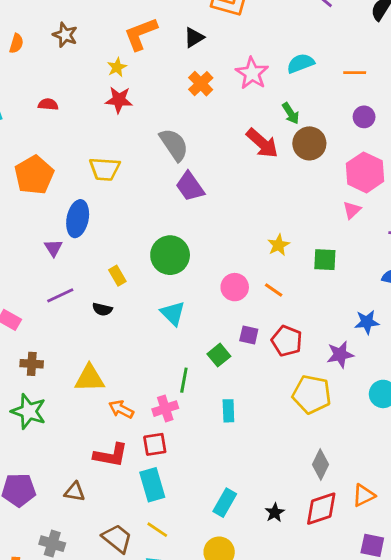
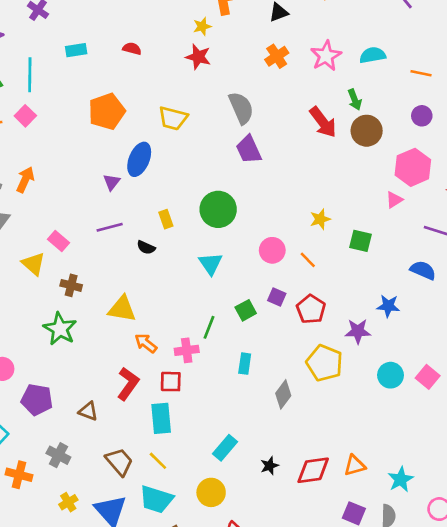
red L-shape: (111, 455) -> (128, 384), turned -76
gray diamond: (321, 464) -> (283, 394), moved

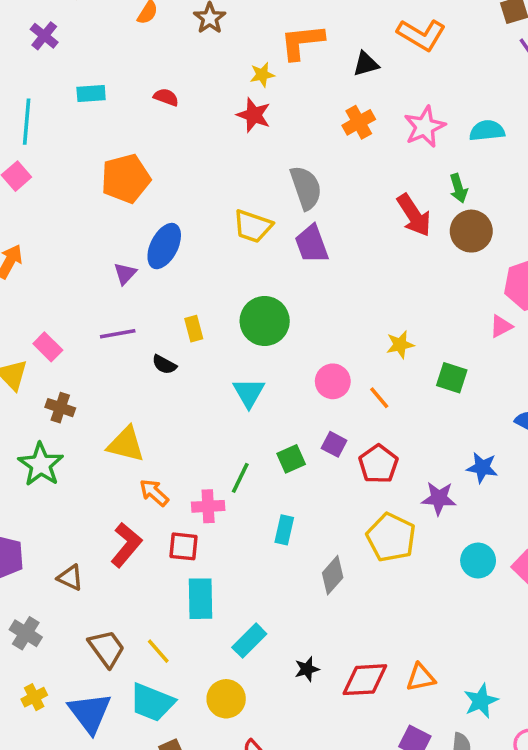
yellow trapezoid: (173, 118) -> (253, 226), moved
cyan rectangle: (161, 418) -> (201, 599), moved

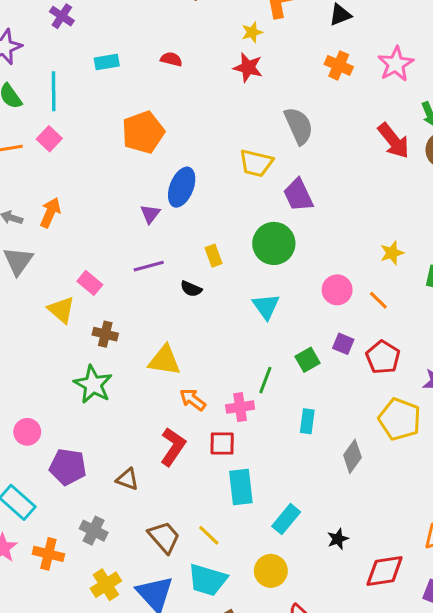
orange cross: (359, 122) -> (339, 65), turned -32
purple trapezoid: (312, 244) -> (298, 195), moved
red diamond: (365, 680) -> (385, 571), moved
yellow cross: (34, 697) -> (106, 585), size x1.4

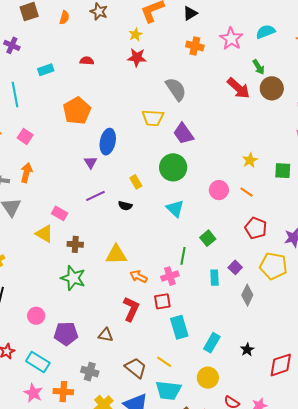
pink square: (49, 139) -> (25, 136), moved
purple square: (343, 344) -> (235, 267), moved, turned 32

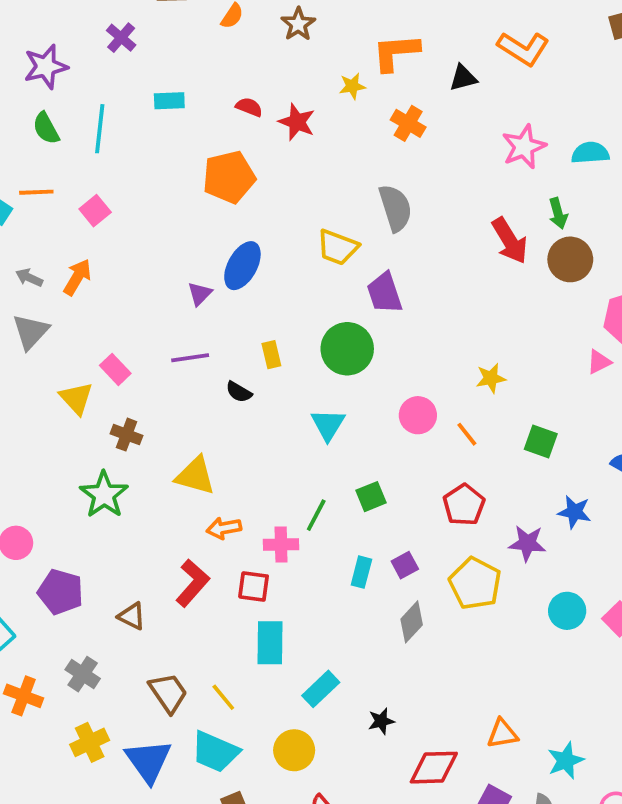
orange cross: (195, 46) -> (408, 123), moved
red star: (137, 57) -> (297, 122), moved
orange pentagon: (77, 111) -> (229, 177), moved
green square: (283, 171) -> (541, 441), moved
orange arrow: (139, 277) -> (224, 528), turned -54

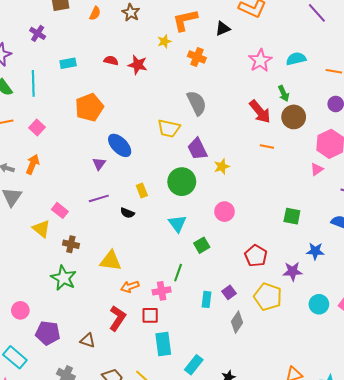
orange pentagon: (229, 177) -> (89, 107), moved
blue ellipse: (242, 266) -> (120, 145), turned -65
yellow star: (491, 378) -> (222, 167), moved
orange line: (467, 434) -> (267, 146), moved, turned -32
green square: (371, 497) -> (202, 245), moved

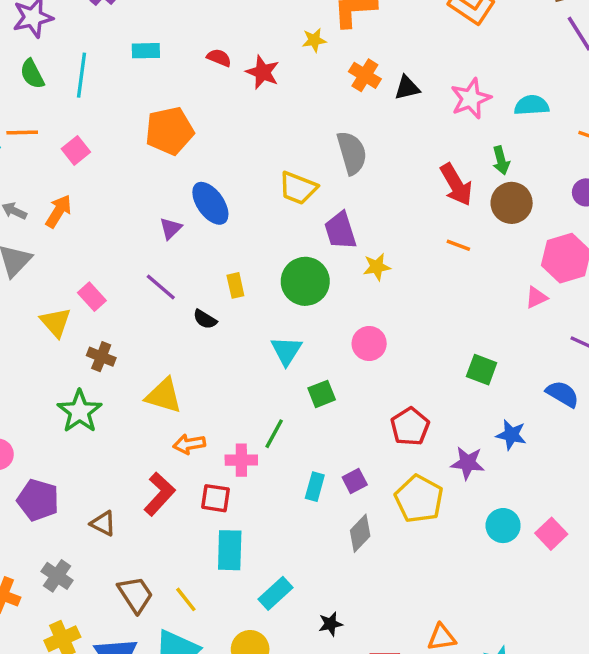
black triangle: (223, 29) -> (407, 88), moved
purple line: (99, 198) -> (161, 287), turned 48

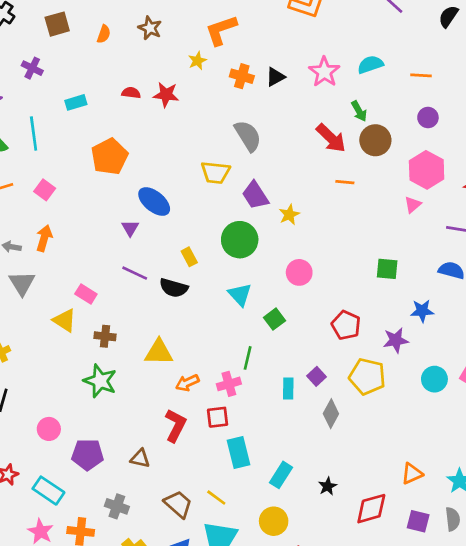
black semicircle: (205, 319) -> (174, 288), size x1.5

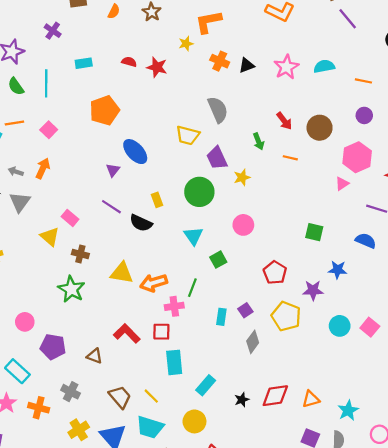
green arrow: (359, 111) -> (259, 141), moved
red arrow: (331, 138) -> (284, 121), size x0.7
orange arrow: (187, 383) -> (154, 283), moved, size x1.4
red L-shape: (176, 425) -> (127, 334), turned -80
red diamond: (371, 509) -> (275, 396), moved

